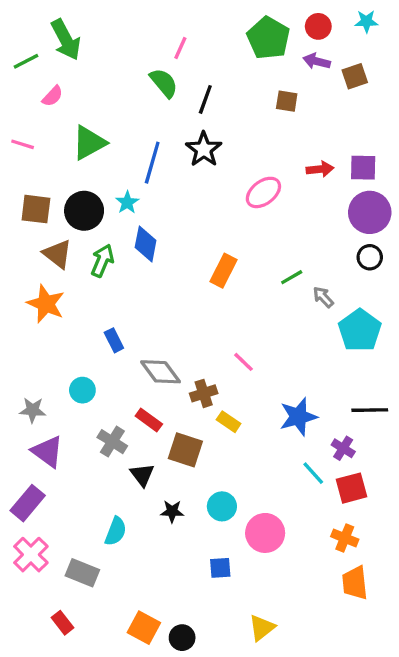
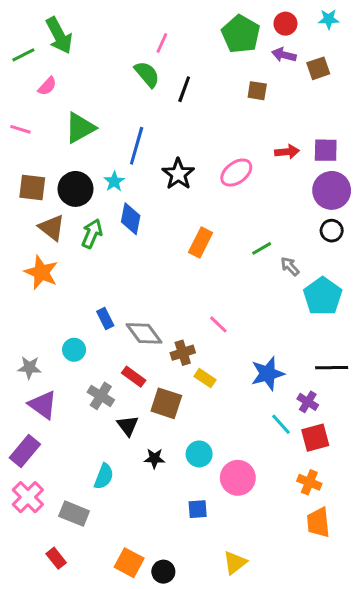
black star: (204, 149) -> (178, 174), moved
blue rectangle: (114, 340) -> (105, 318), moved

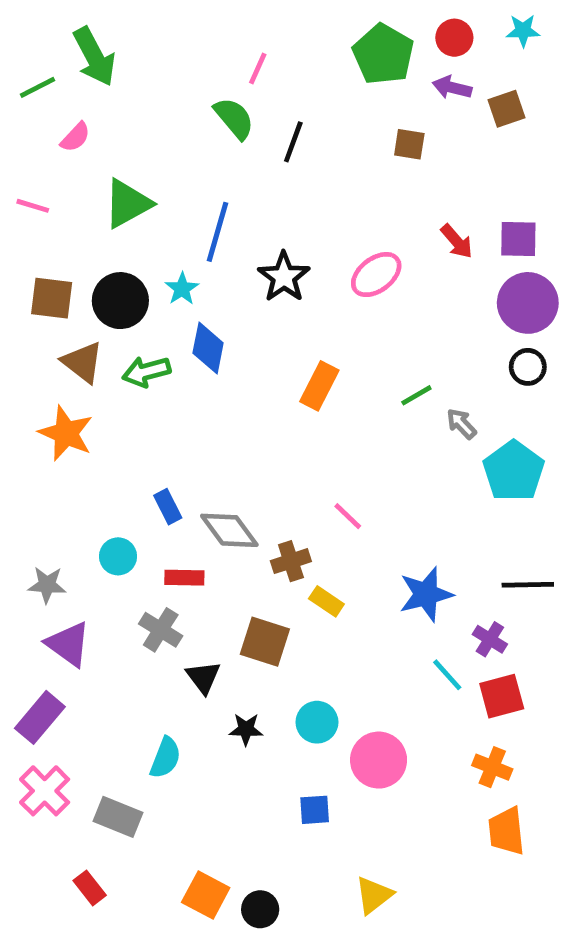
red arrow: (287, 152) -> (457, 241), turned 55
green arrow: (92, 234) -> (146, 372), turned -128
red rectangle: (134, 377) -> (184, 578), moved, turned -35

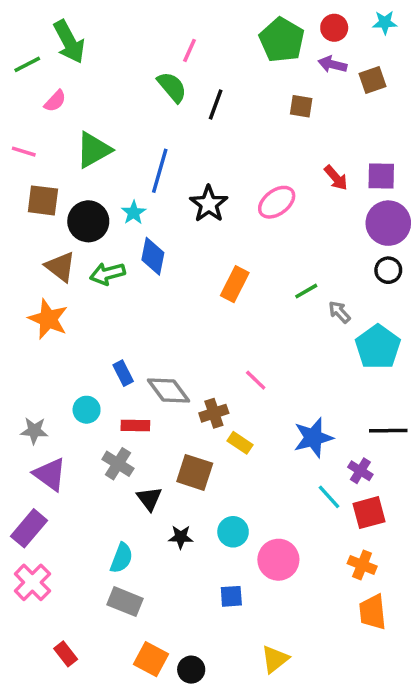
brown square: (52, 298) -> (43, 200), moved
gray rectangle: (118, 817) -> (125, 602), moved

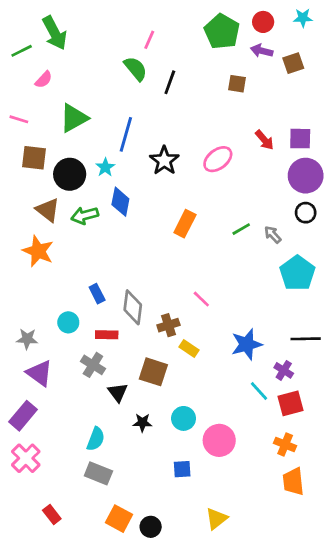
gray arrow: (339, 312) -> (273, 235), moved
gray diamond: (169, 391) -> (133, 307), turned 44

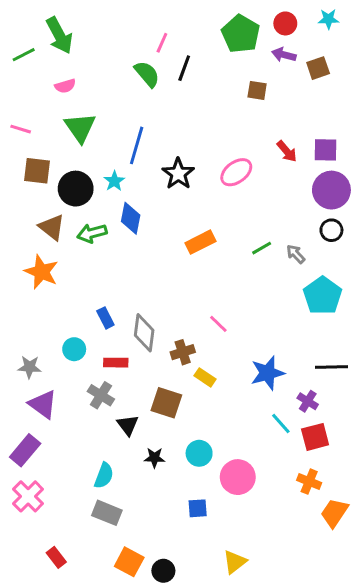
pink semicircle: (44, 80) -> (65, 86), moved, turned 30
black line: (170, 82) -> (184, 68), moved
green triangle: (74, 118) -> (80, 128), turned -36
orange rectangle: (185, 224) -> (201, 242), turned 36
orange trapezoid: (293, 482) -> (334, 513), moved, turned 40

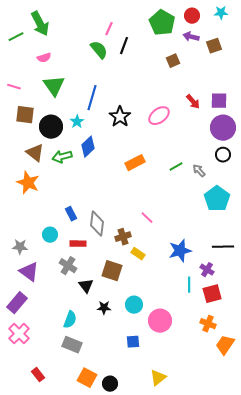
brown square: (257, 90) -> (173, 61), turned -32
blue diamond: (131, 218) -> (88, 147), turned 35
cyan line: (281, 424) -> (189, 285), turned 42

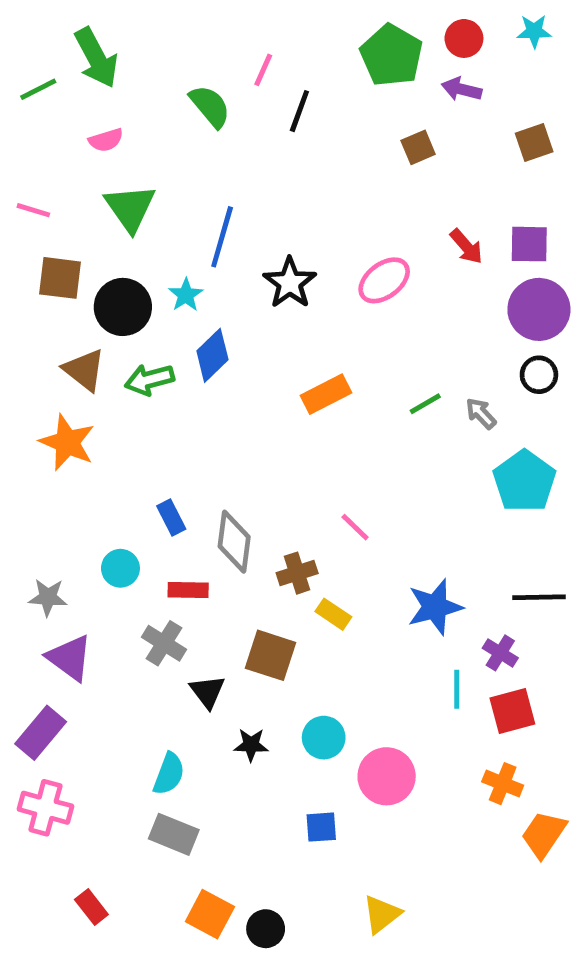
brown square: (214, 46) -> (534, 142), moved
green semicircle: (99, 50) -> (210, 106), moved
pink cross: (19, 334) -> (45, 808), turned -30

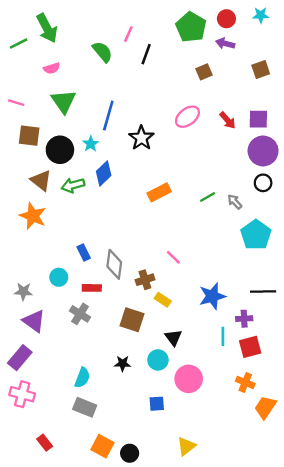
pink ellipse: (384, 280) -> (187, 117), moved
purple cross: (500, 653) -> (244, 319), turned -35
black triangle: (208, 692) -> (173, 338), moved

